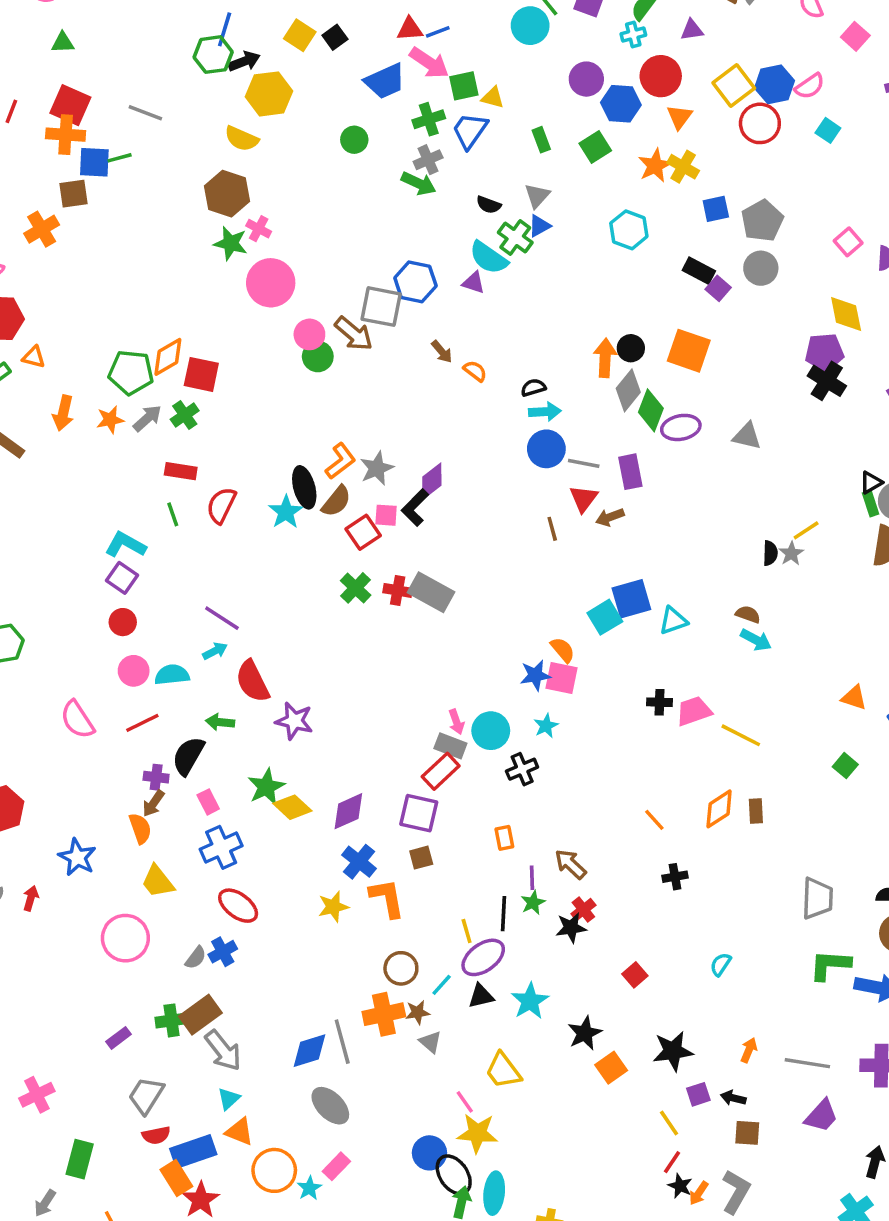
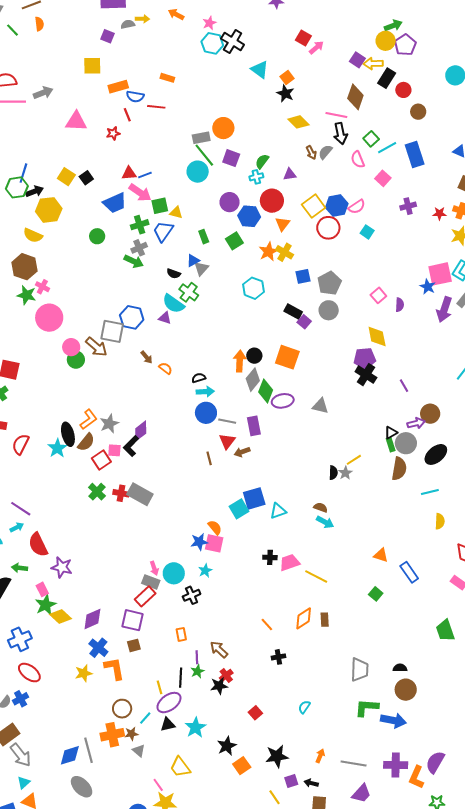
blue triangle: (539, 226) -> (193, 261), moved
pink rectangle: (208, 802) -> (42, 589), moved

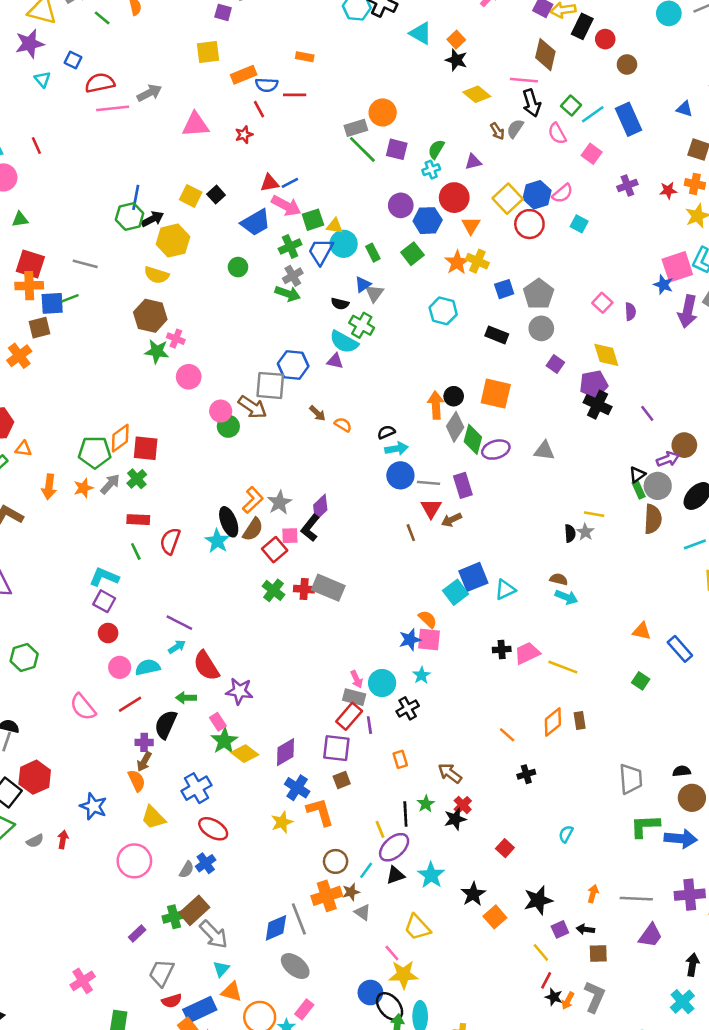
cyan circle: (198, 172) -> (344, 244), moved
pink circle: (49, 318) -> (189, 377), size x0.7
purple square: (304, 322) -> (555, 364), moved
yellow line: (354, 460) -> (594, 514), turned 49
purple line: (197, 657) -> (369, 725), moved

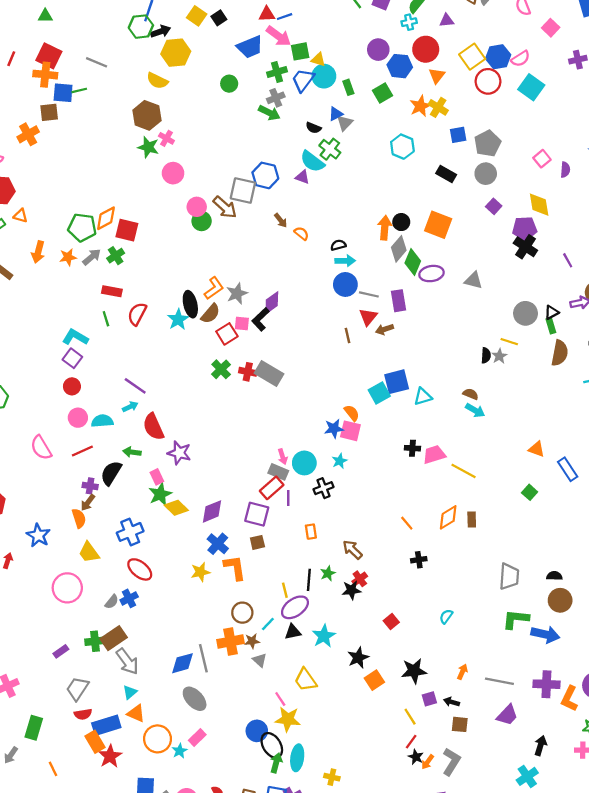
cyan square: (579, 224) -> (531, 87), size x1.6
gray circle: (658, 486) -> (526, 313), moved

